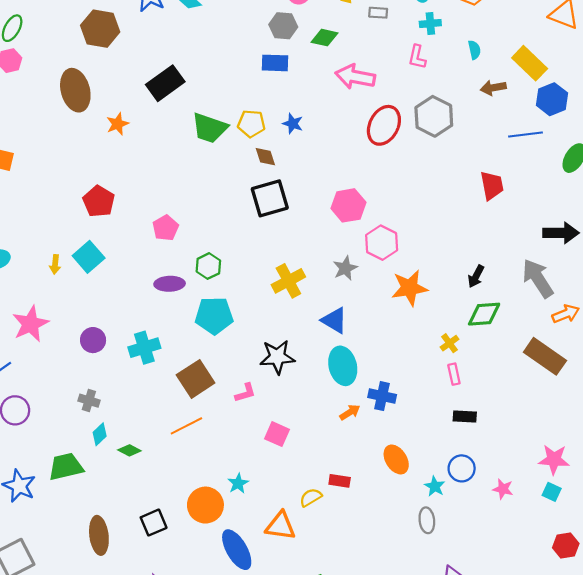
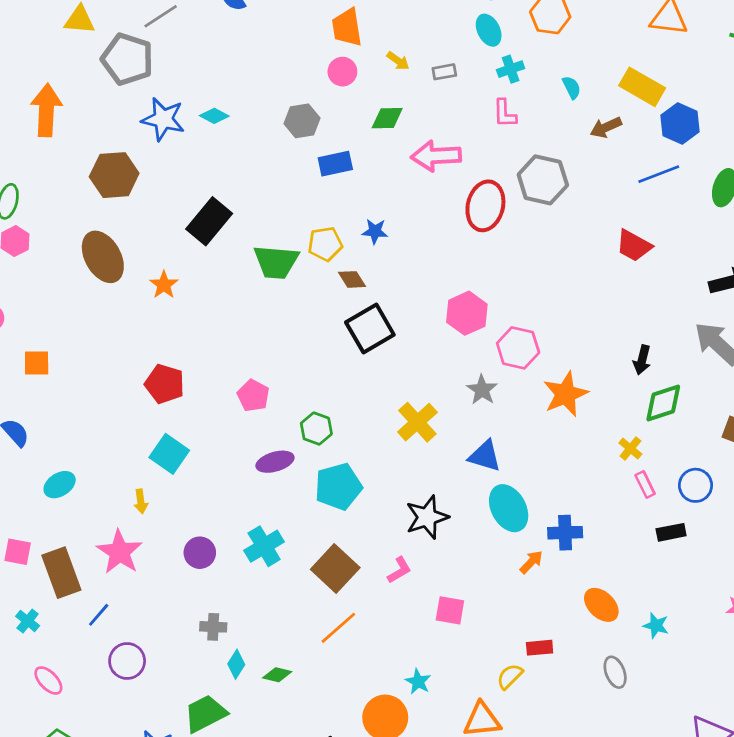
gray hexagon: (283, 26) -> (302, 121), moved
red trapezoid: (492, 185) -> (634, 246), turned 144
yellow arrow: (55, 264) -> (141, 501), moved
blue circle: (462, 468) -> (695, 485), moved
gray ellipse: (427, 520) -> (615, 672), moved

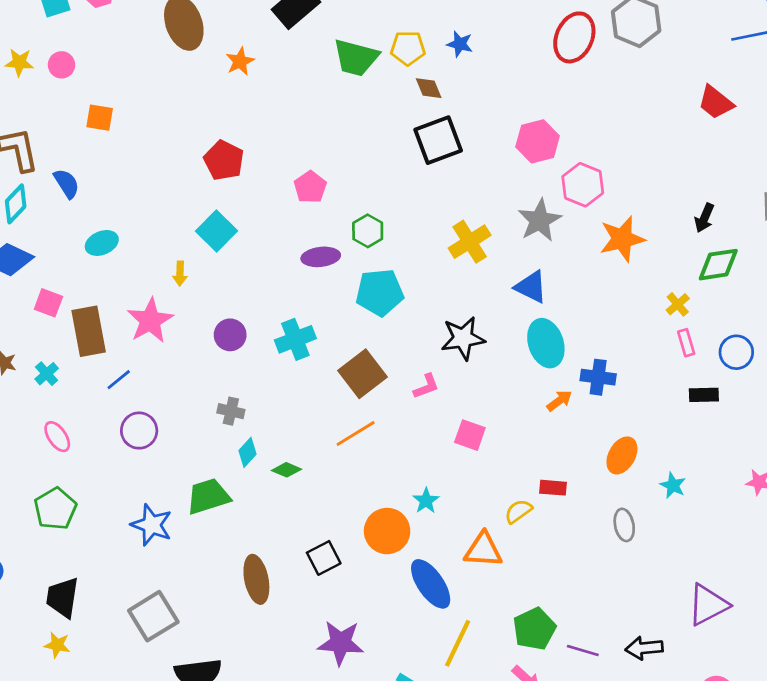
gray star: (482, 390) -> (540, 220), size x1.4
orange ellipse: (601, 605) -> (622, 455), turned 66

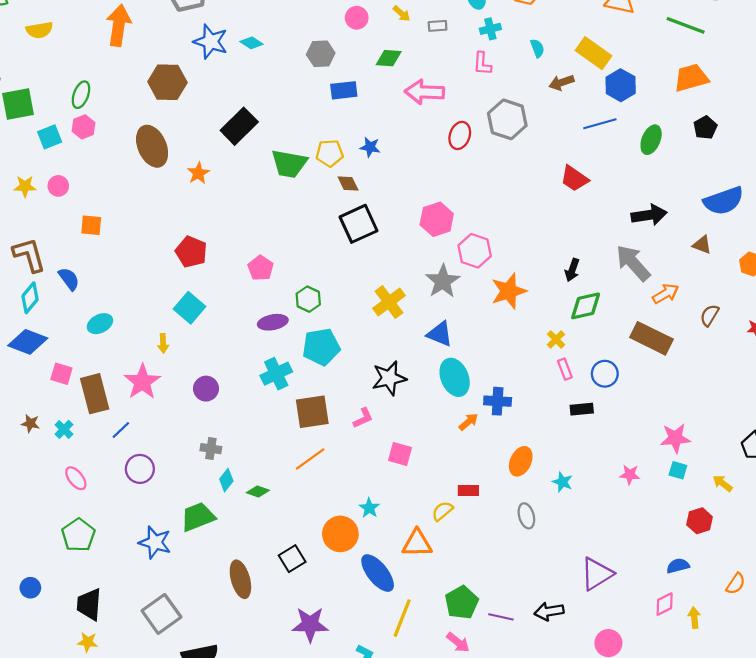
red ellipse: (574, 37) -> (460, 135), size x0.7
cyan cross: (295, 339) -> (276, 374), moved
brown square: (363, 374) -> (312, 412), turned 33

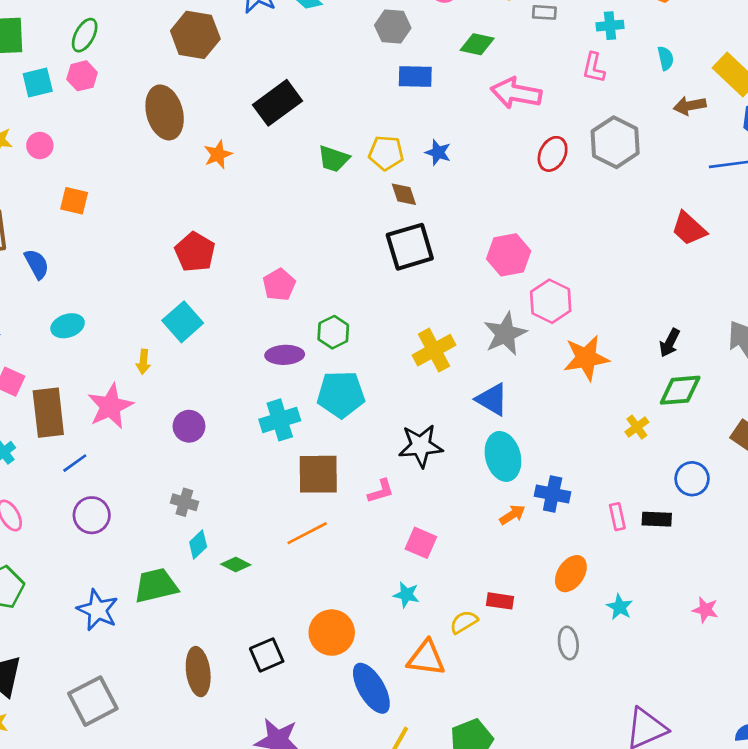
green trapezoid: (289, 164) -> (334, 159), size x0.7
pink rectangle: (565, 369) -> (617, 517), moved
cyan star: (369, 508) -> (406, 595), moved, turned -30

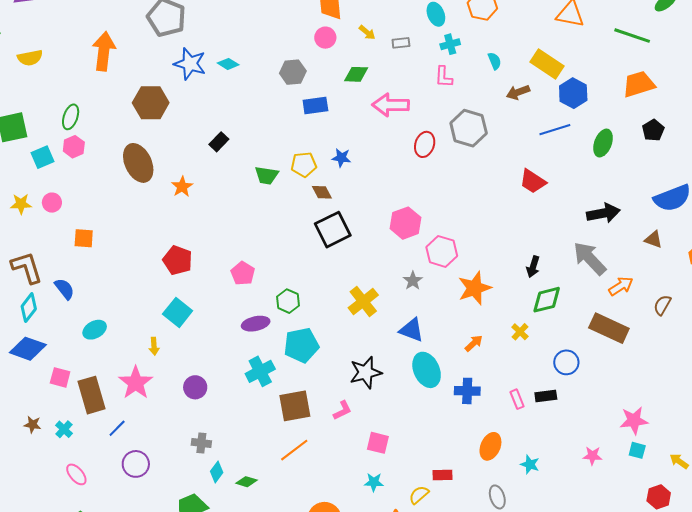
black rectangle: (278, 103) -> (219, 142), size x0.6
gray star: (505, 334) -> (413, 281), size x0.6
orange arrow: (512, 515) -> (474, 343), moved

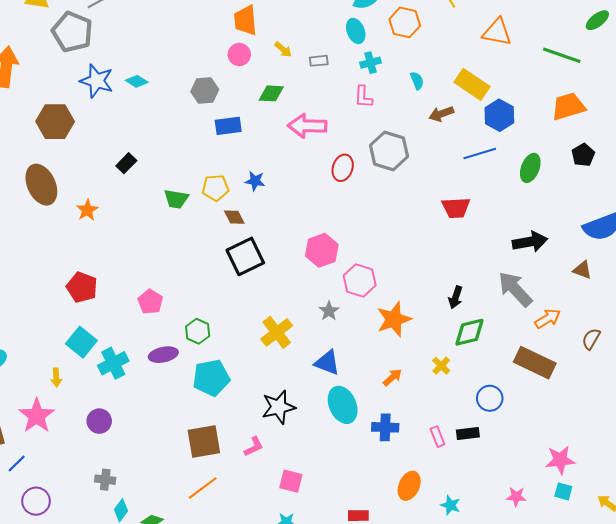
red trapezoid: (533, 181) -> (456, 208), turned -36
cyan cross: (260, 371) -> (113, 363), moved

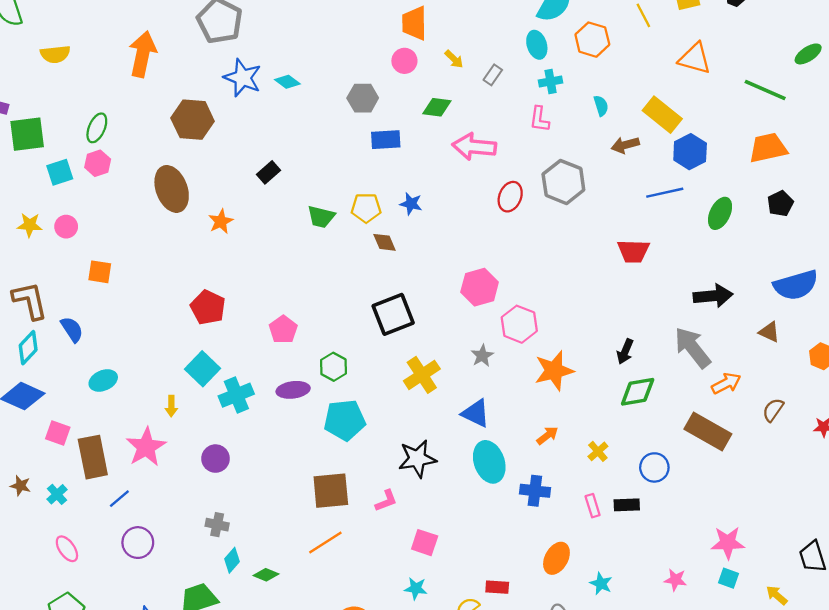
gray rectangle: (319, 61) -> (493, 75), turned -54
black square: (245, 256) -> (393, 314), moved
yellow cross: (441, 366) -> (598, 451), moved

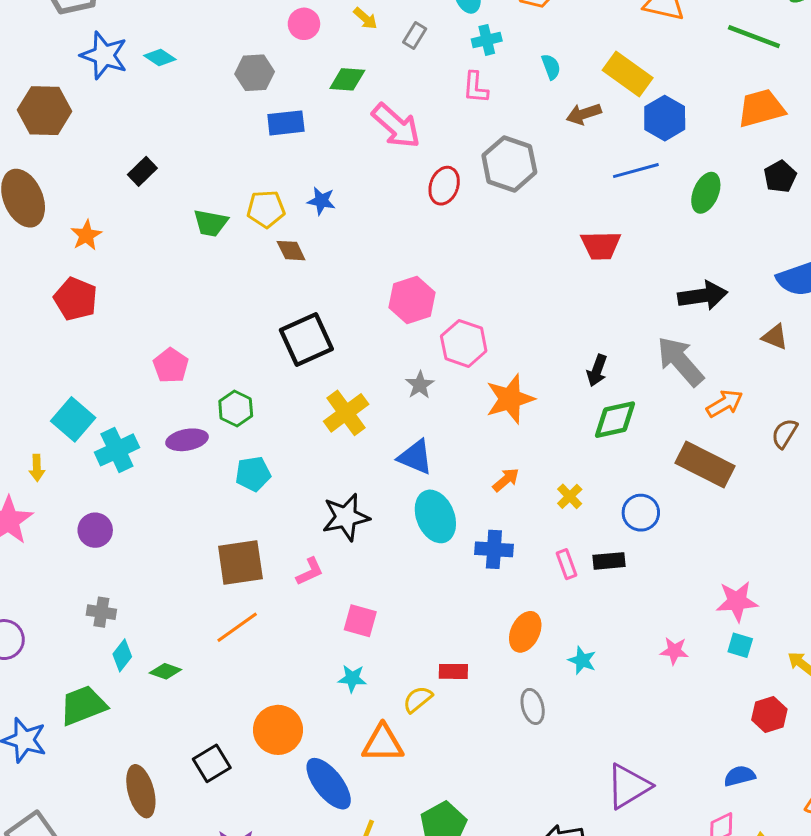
pink arrow: (474, 147) -> (396, 126), turned -141
red pentagon: (208, 307) -> (76, 299), moved
cyan pentagon: (345, 420) -> (253, 474), size x0.7

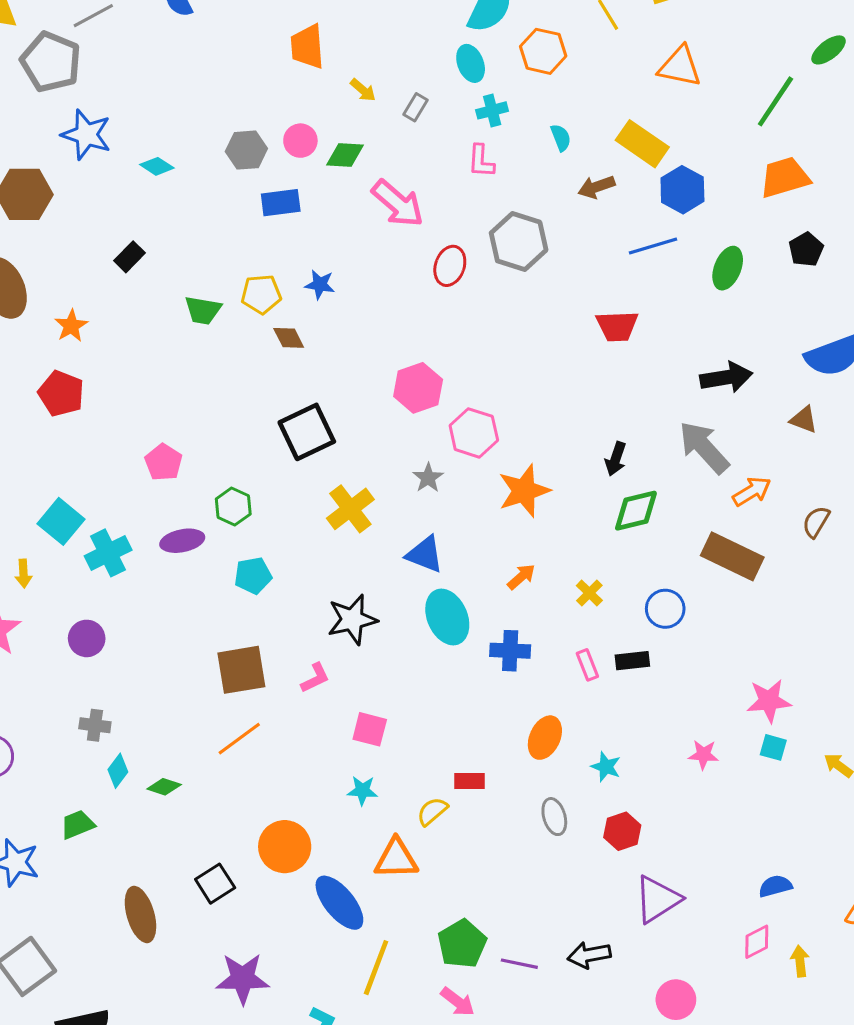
pink circle: (304, 24) -> (300, 141), moved
green line: (754, 37) -> (775, 101), turned -76
cyan diamond: (160, 58) -> (157, 166), moved
green trapezoid: (83, 705) -> (77, 825), size x0.7
red hexagon: (769, 715) -> (622, 831), moved

